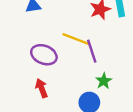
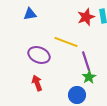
purple line: (92, 51) -> (86, 61), moved

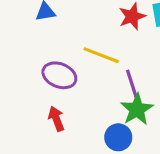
green star: (89, 77) -> (137, 109), size x1.5

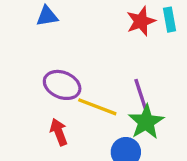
yellow line: (101, 55) -> (97, 107), moved

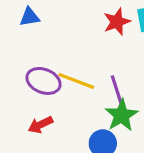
yellow line: (97, 107) -> (76, 81), moved
red arrow: (59, 132) -> (40, 125), turned -95

